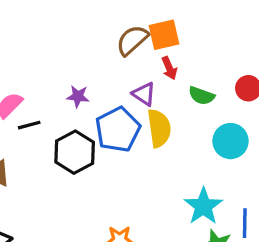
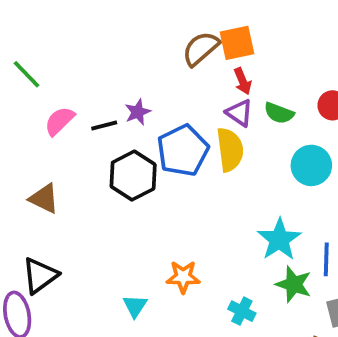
purple triangle: (144, 94) -> (239, 113), moved
purple star: (78, 96) -> (138, 112), turned -30
black line: (29, 125) -> (104, 126), moved

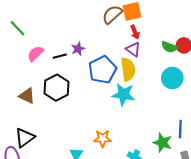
green semicircle: (279, 113) -> (169, 47), moved
black hexagon: (133, 176) -> (57, 88), moved
cyan star: (279, 239) -> (123, 94), moved, turned -30

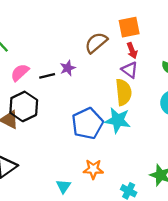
brown semicircle: (112, 14) -> (96, 43), moved
blue pentagon: (102, 70) -> (87, 123), moved
black hexagon: (57, 88) -> (24, 106), moved

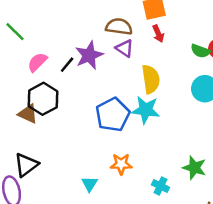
brown semicircle: (96, 43) -> (119, 27), turned 50
purple star: (68, 68) -> (89, 55), size x1.6
purple triangle: (130, 70) -> (125, 48), moved
black line: (47, 76) -> (67, 65), turned -35

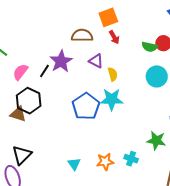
purple triangle: (125, 48) -> (96, 61), moved
yellow semicircle: (151, 79) -> (113, 74), size x0.6
orange star: (121, 164) -> (105, 162), moved

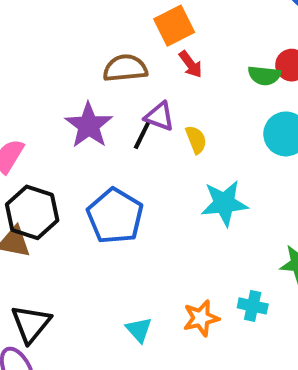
black line: (44, 71) -> (142, 136), moved
cyan star: (112, 99) -> (224, 203), moved
blue pentagon: (86, 106) -> (115, 216), moved

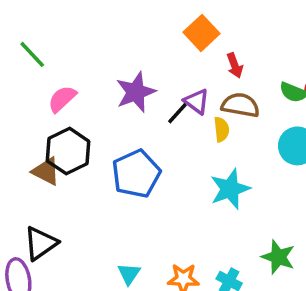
orange square: (174, 26) -> (202, 33), moved, turned -32
brown semicircle: (125, 68) -> (240, 105), moved
cyan star: (224, 203) -> (230, 189), turned -30

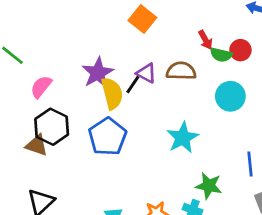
red arrow: (235, 65) -> (205, 40), moved
yellow semicircle: (221, 129) -> (112, 93), moved, size x1.6
green star: (278, 257) -> (209, 186), moved

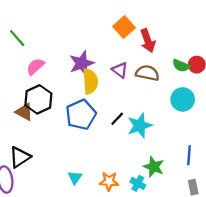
red arrow: (205, 40) -> (148, 41), moved, size x1.5
black line: (133, 85) -> (117, 119), moved

